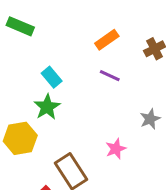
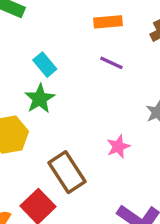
orange rectangle: (107, 40) -> (108, 22), turned 30

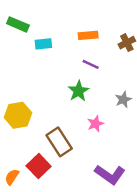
cyan rectangle: (45, 65) -> (43, 44), moved, turned -56
green star: (40, 99) -> (78, 91), moved

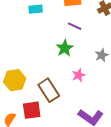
yellow hexagon: (18, 115) -> (15, 80), moved
red square: (39, 166) -> (32, 110), turned 36

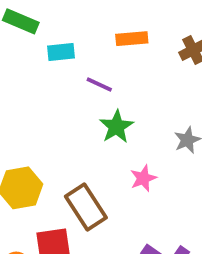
purple line: (75, 26) -> (99, 85), moved

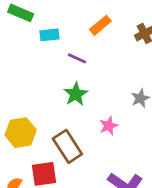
orange rectangle: (132, 39) -> (100, 25), turned -35
green star: (116, 127) -> (76, 94), moved

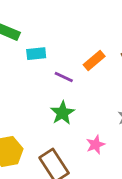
orange rectangle: (100, 25) -> (94, 60), moved

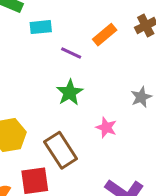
pink star: (95, 145) -> (106, 127), turned -30

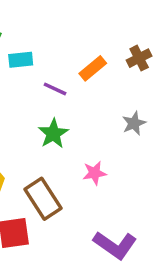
gray star: (141, 97) -> (134, 123), moved
pink star: (106, 127) -> (94, 173), turned -30

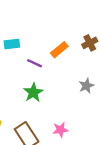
pink star: (94, 173) -> (60, 130), moved

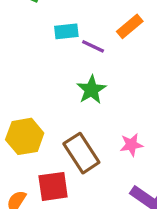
cyan rectangle: (12, 44) -> (66, 31), moved

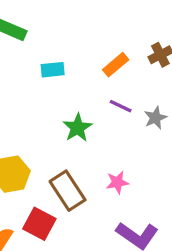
purple line: (93, 46) -> (121, 106), moved
red square: (53, 186) -> (39, 224), turned 36

